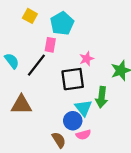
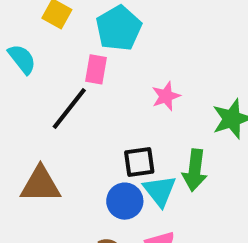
cyan semicircle: (12, 61) -> (22, 59), moved
black square: (73, 79) -> (139, 162), moved, size x0.7
blue circle: (73, 121) -> (125, 201), moved

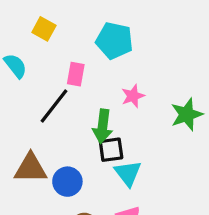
cyan pentagon: (119, 28) -> (114, 41), moved, turned -30
green arrow: (195, 170) -> (103, 126), moved
blue circle: (125, 201) -> (67, 182), moved

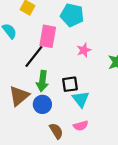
pink rectangle: (76, 74) -> (48, 36), size x1.5
green arrow: (103, 126) -> (42, 81), moved
brown triangle: (31, 168) -> (19, 96), turned -40

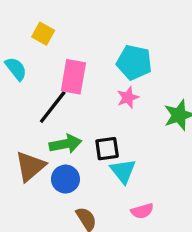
cyan pentagon: (72, 15) -> (134, 62), moved
green arrow: (42, 81) -> (65, 144), turned -108
pink semicircle: (81, 126) -> (142, 211), moved

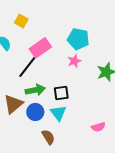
pink rectangle: (73, 77) -> (40, 48), turned 45
cyan triangle: (123, 171) -> (58, 113), moved
pink semicircle: (142, 211) -> (98, 127), moved

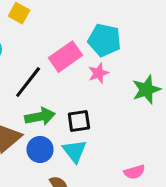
pink rectangle: (40, 48) -> (65, 57), moved

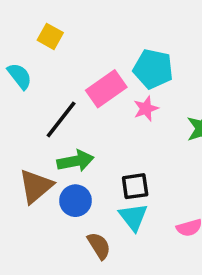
black square: (79, 121) -> (135, 186), moved
cyan triangle: (74, 151) -> (133, 217), moved

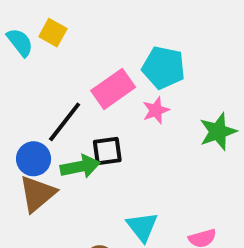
cyan semicircle: (20, 76) -> (20, 42), moved
black square: (135, 186) -> (107, 151), moved
blue circle: (75, 201) -> (34, 159), moved

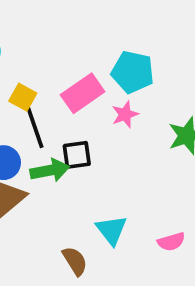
yellow square: (53, 33) -> (23, 97), moved
black line: (65, 122) -> (34, 126), turned -57

